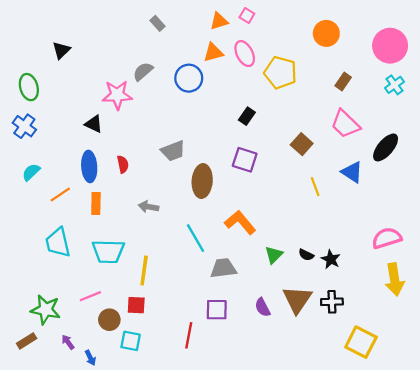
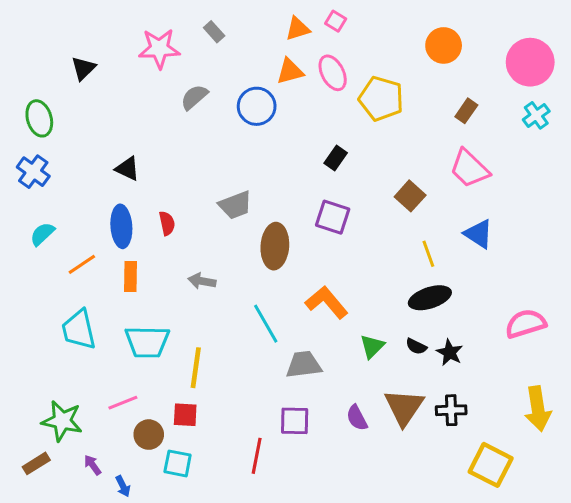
pink star: (117, 95) -> (159, 49), moved
black ellipse: (386, 147) -> (430, 298), moved, turned 32
yellow arrow: (395, 279) -> (538, 409), moved

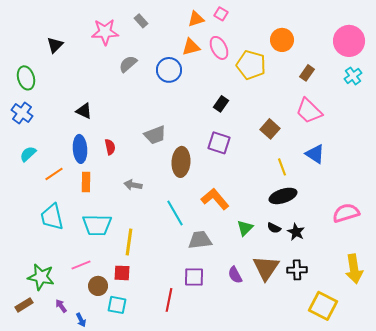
orange circle: (444, 45) -> (282, 40), moved

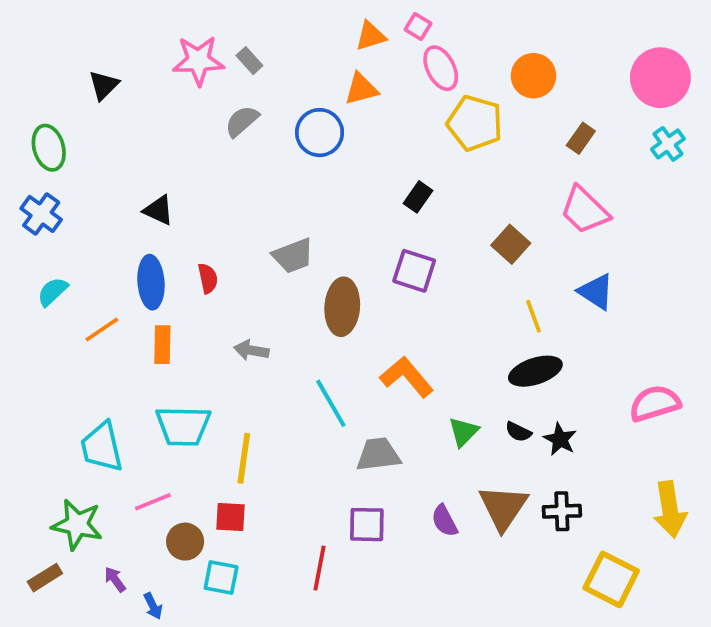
gray rectangle: (141, 21) -> (249, 61), moved
pink ellipse: (219, 48) -> (441, 68), moved
cyan trapezoid: (52, 217) -> (102, 447), moved

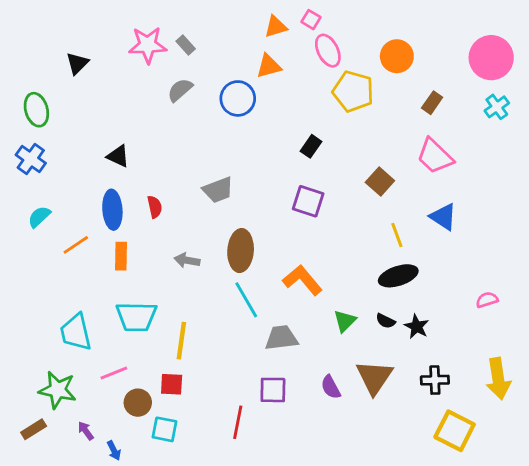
brown ellipse: (342, 307) -> (241, 251), moved
pink semicircle: (655, 403) -> (487, 300), size x0.6
black cross: (562, 511) -> (435, 380), moved

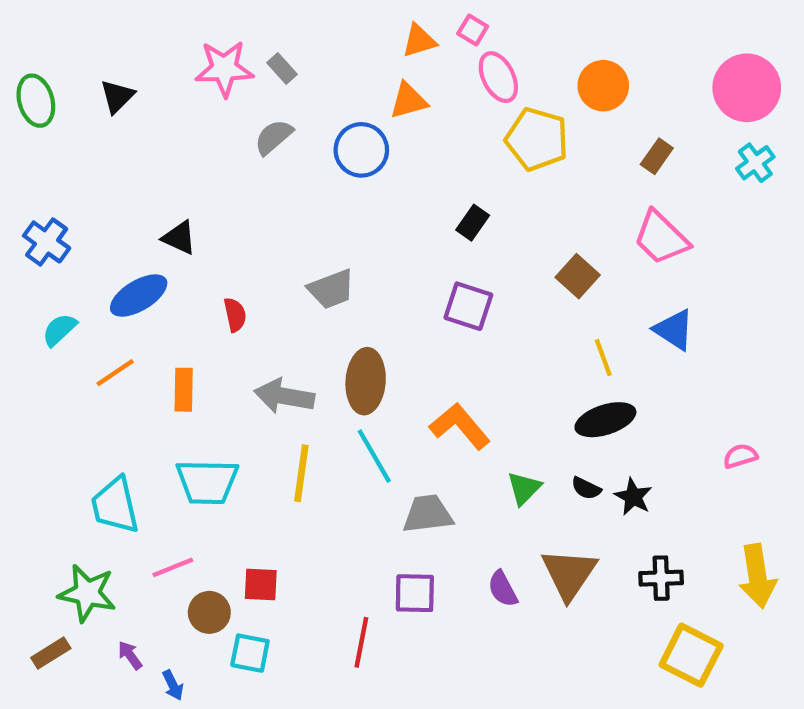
green ellipse: (36, 110) -> (36, 101), moved
blue ellipse: (112, 210) -> (139, 295), moved, turned 63
gray arrow: (187, 260) -> (284, 396), size x1.5
yellow line: (181, 341) -> (301, 473), moved

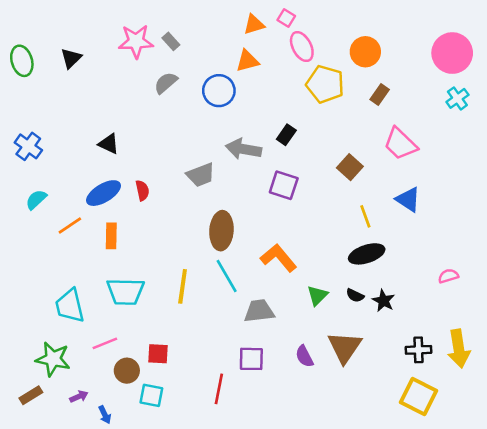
brown rectangle: (657, 156) -> (380, 95), moved
blue ellipse: (139, 295) -> (103, 193), moved
gray arrow: (284, 396) -> (244, 149), moved
black cross: (661, 578) -> (419, 350), moved
purple arrow: (130, 655) -> (79, 397), turned 102

